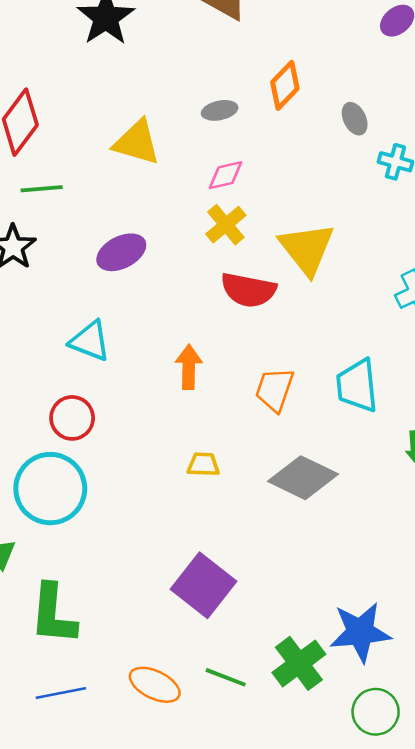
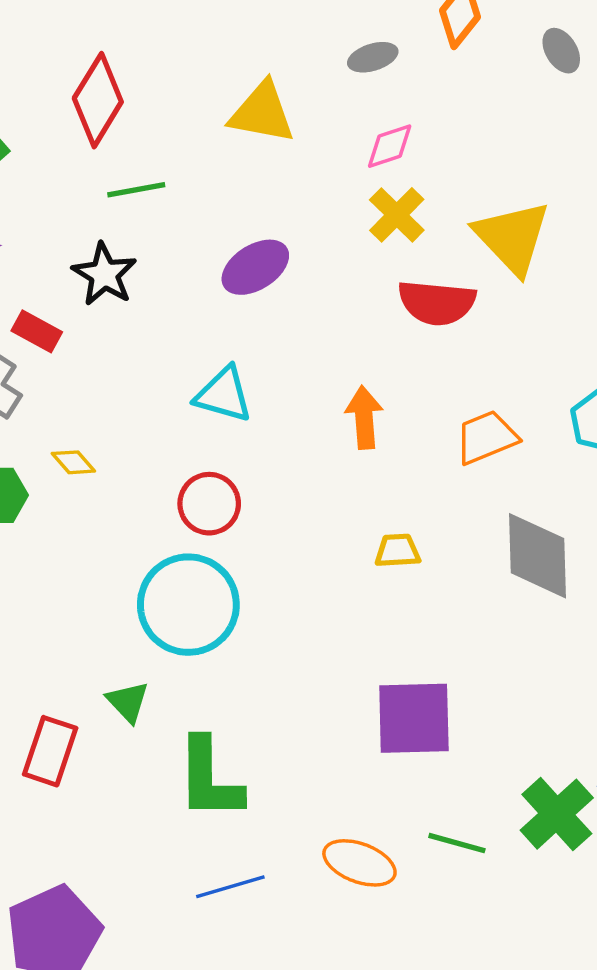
orange trapezoid: (275, 390) -> (486, 437), turned 54
gray diamond: (303, 478) -> (538, 556), turned 68
purple square: (204, 585) -> (414, 718), turned -34

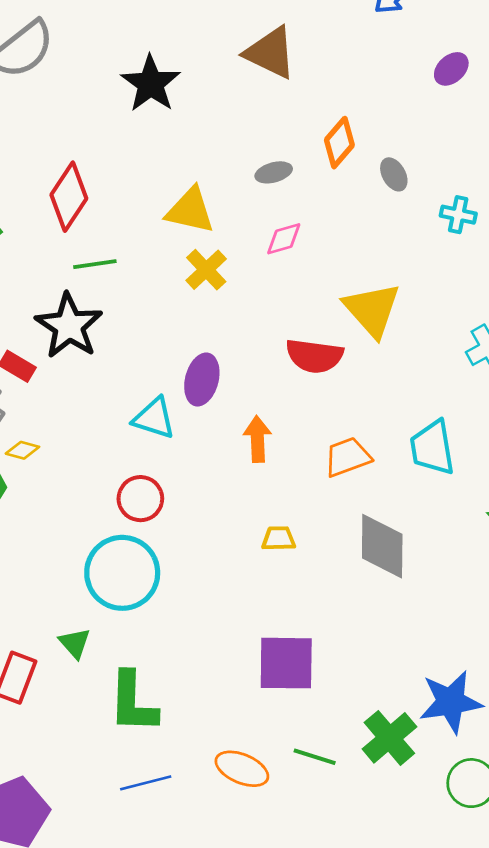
gray ellipse: (561, 51) -> (394, 174), moved
yellow cross: (397, 215) -> (206, 270), moved
purple ellipse: (255, 267) -> (202, 380), moved, turned -45
black star: (104, 274) -> (69, 326), size x1.4
yellow diamond: (73, 462) -> (22, 450), moved, turned -36

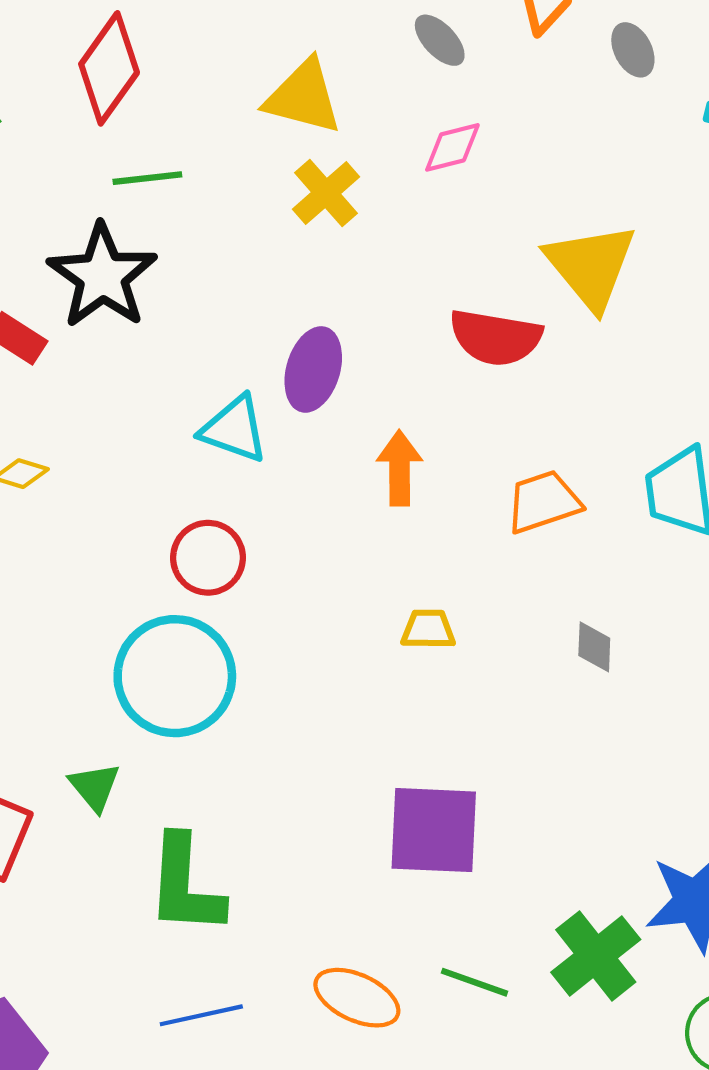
gray ellipse: (274, 172) -> (440, 40), turned 60
gray diamond: (382, 546) -> (594, 647), size x0.5

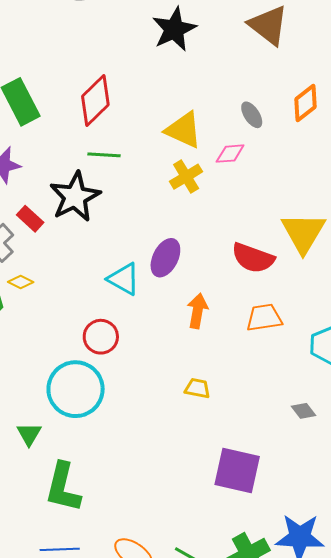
pink diamond: (452, 147) -> (230, 154), moved
orange trapezoid: (543, 502) -> (264, 318), moved
gray diamond: (594, 647) -> (304, 411), moved, turned -50
purple square: (434, 830) -> (237, 471), moved

